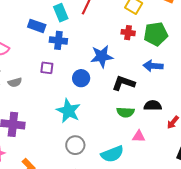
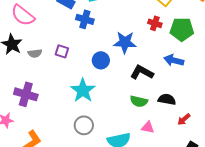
purple square: (47, 68) -> (62, 51), moved

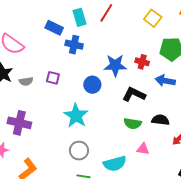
red cross: (155, 23) -> (142, 62), moved

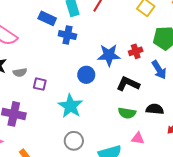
red cross: (142, 62) -> (136, 51), turned -32
purple square: (53, 78) -> (40, 84), moved
blue arrow: (165, 81) -> (159, 70), turned -132

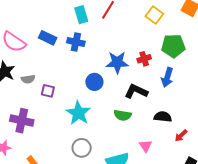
blue rectangle: (47, 18) -> (48, 38), moved
blue arrow: (159, 70) -> (167, 77), turned 48
green semicircle: (127, 113) -> (123, 115), moved
pink triangle: (138, 138) -> (146, 146), turned 48

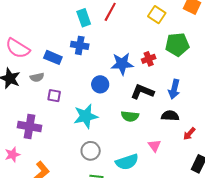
blue rectangle: (48, 38) -> (53, 57), moved
blue arrow: (167, 77) -> (174, 89), moved
gray semicircle: (28, 79) -> (37, 77), moved
cyan star: (78, 113) -> (86, 116), turned 30

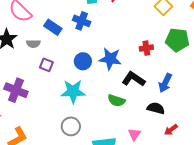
blue star: (122, 64) -> (110, 59), moved
blue circle: (100, 84) -> (83, 61), moved

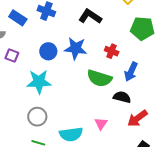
red cross: (146, 48) -> (112, 51), moved, turned 32
black L-shape: (133, 79) -> (90, 16), moved
green semicircle: (116, 101) -> (99, 78), moved, size x1.4
red arrow: (171, 130) -> (137, 118), size x1.5

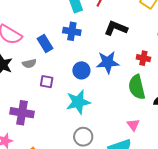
blue rectangle: (18, 18) -> (45, 44), turned 36
green semicircle: (99, 78) -> (137, 87), turned 70
pink triangle: (101, 124) -> (133, 125), moved

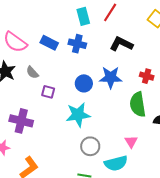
blue rectangle: (45, 44) -> (49, 43), moved, turned -36
gray semicircle: (29, 63) -> (32, 72), turned 56
gray circle: (83, 137) -> (90, 146), moved

